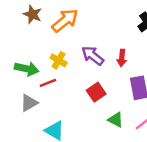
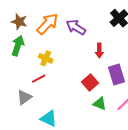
purple arrow: (93, 56) -> (76, 27), moved
green arrow: (27, 69) -> (18, 46), moved, turned -78
red square: (96, 92) -> (90, 82), moved

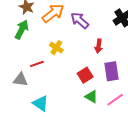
yellow cross: (46, 58) -> (56, 48), moved
gray triangle: (24, 97) -> (20, 80), turned 35

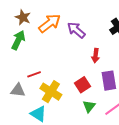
yellow cross: (56, 48) -> (51, 92), moved, size x1.5
green triangle: (91, 97) -> (89, 106), turned 40

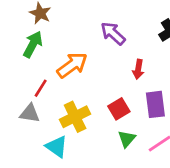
orange arrow: (50, 23) -> (72, 65), moved
red line: (34, 74) -> (41, 88), moved, turned -40
yellow cross: (51, 92) -> (75, 117), turned 30

